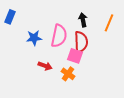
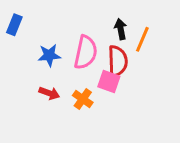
orange line: (109, 23) -> (142, 39), moved
red arrow: (45, 66) -> (49, 93), moved
orange cross: (68, 74) -> (83, 99), moved

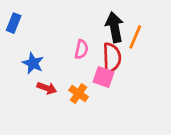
black arrow: (121, 29) -> (115, 27), size x1.5
pink semicircle: (86, 52) -> (81, 49), size x0.6
blue star: (49, 55) -> (33, 63), moved, turned 30

